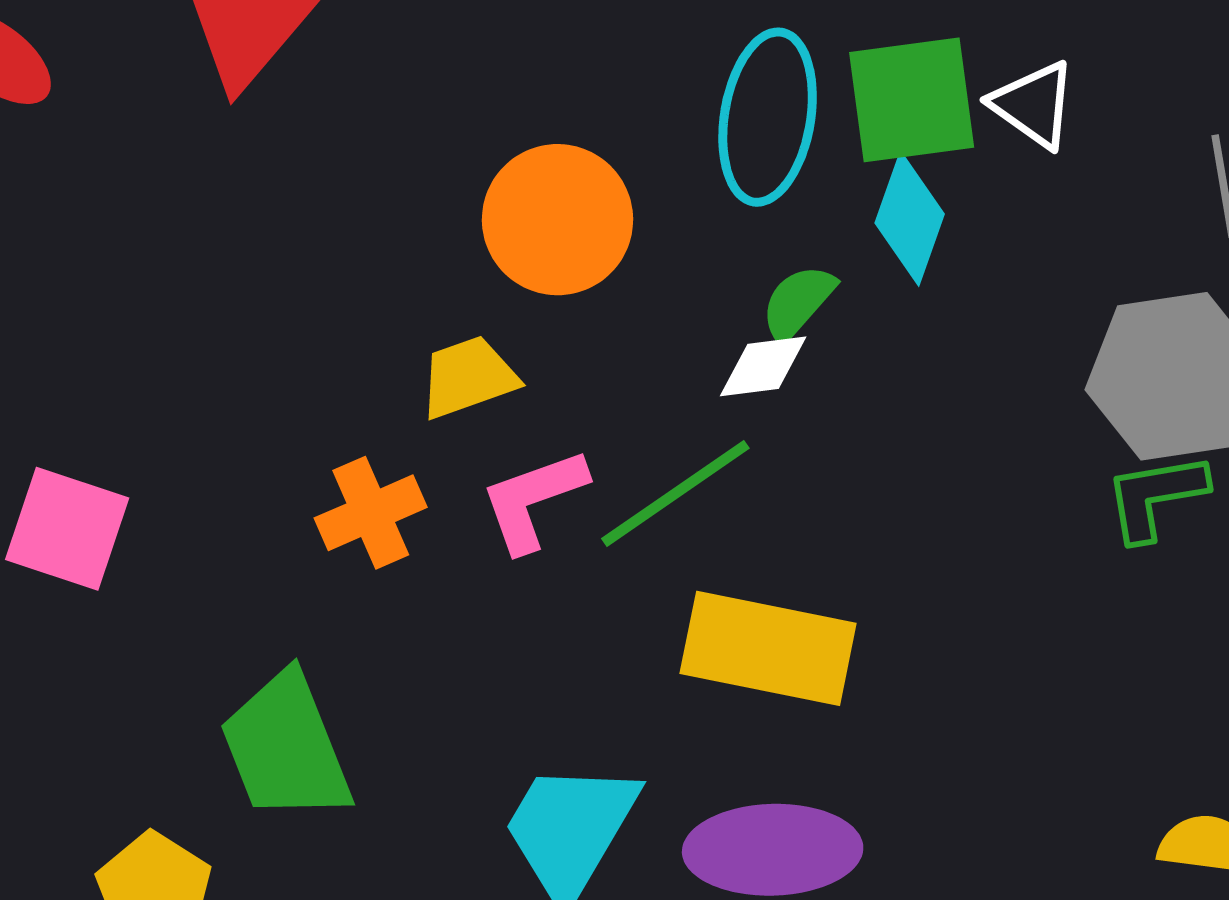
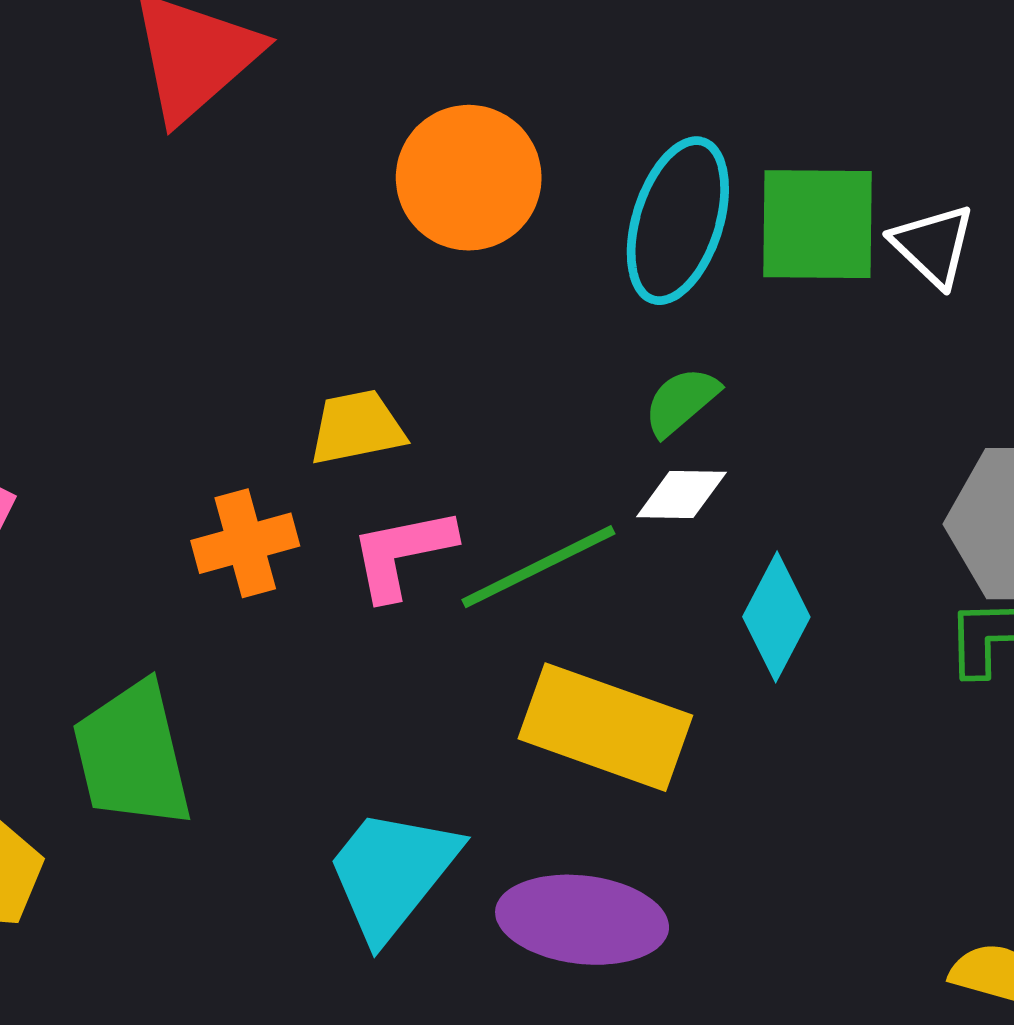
cyan diamond: (910, 219) -> (776, 617), moved
orange circle: (557, 220) -> (469, 178), moved
white diamond: (763, 366) -> (681, 495), moved

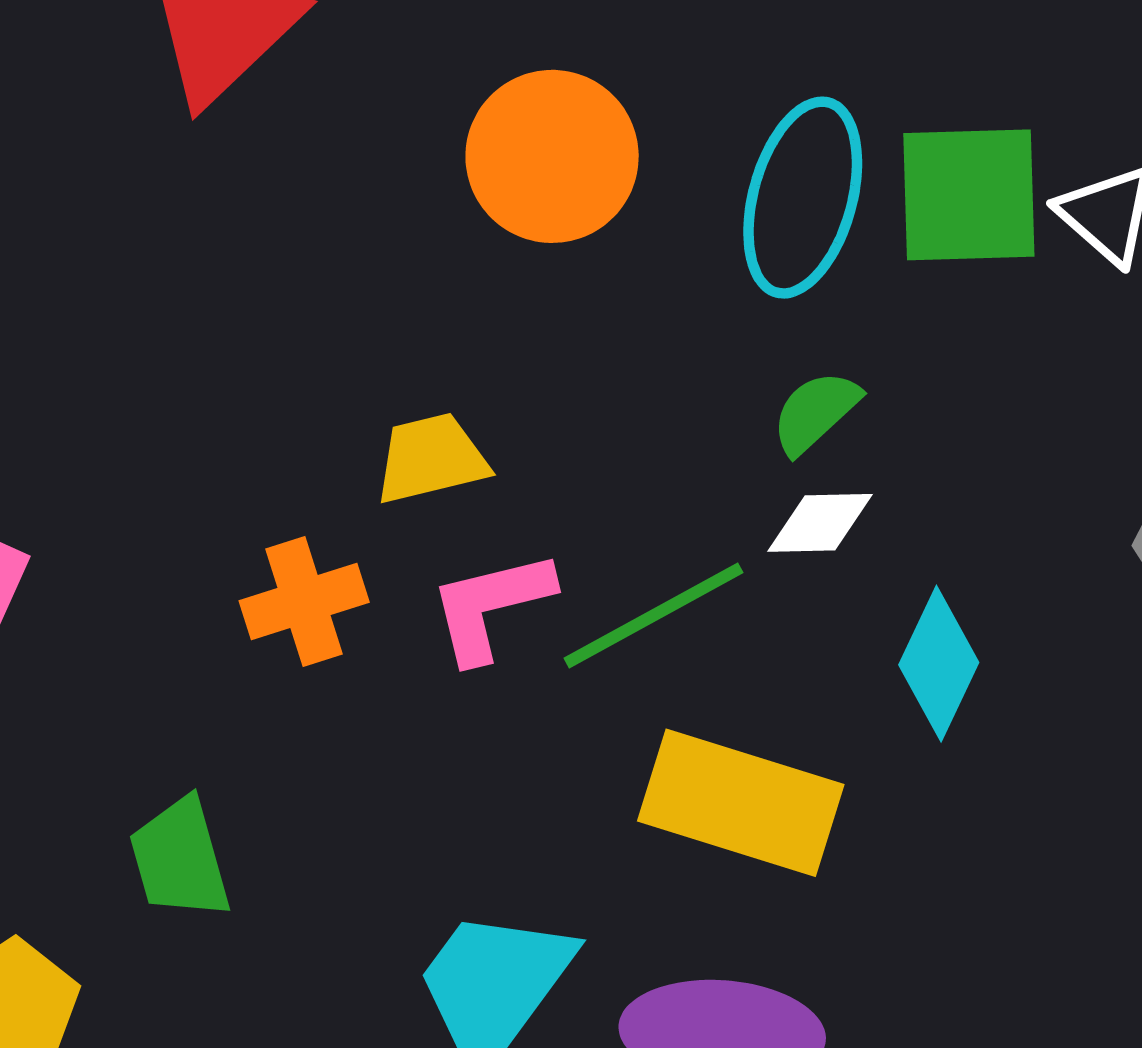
green trapezoid: (132, 755) -> (180, 859), size x0.7

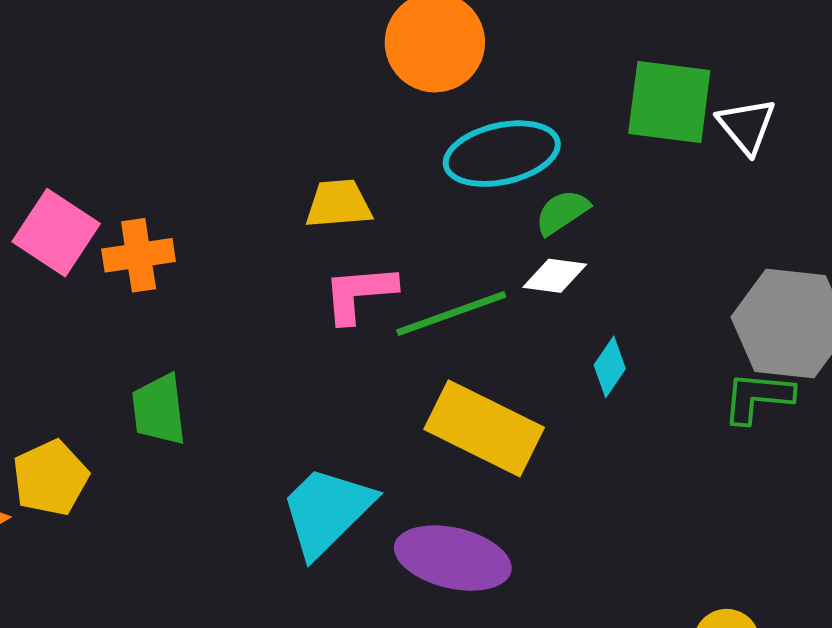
cyan ellipse: (803, 198) -> (502, 154), moved, turned 53
orange cross: (304, 601) -> (139, 255), moved
cyan diamond: (939, 664) -> (610, 367), size x0.7

